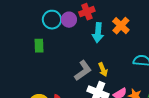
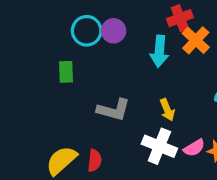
red cross: (87, 12) -> (180, 18), moved
gray L-shape: (83, 71) -> (114, 110), moved, turned 50

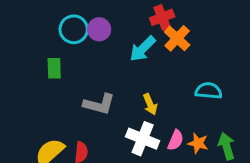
cyan arrow: (159, 51) -> (143, 49), turned 40
pink semicircle: (194, 148) -> (176, 140), turned -36

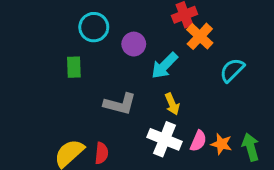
purple circle: (99, 29) -> (134, 44), moved
cyan arrow: (143, 49) -> (165, 66), moved
cyan semicircle: (209, 91) -> (232, 70), moved, turned -50

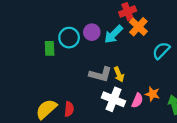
cyan circle: (94, 27) -> (69, 38), moved
cyan arrow: (165, 66) -> (113, 34), moved
gray L-shape: (120, 104) -> (100, 74), moved
orange star: (221, 144) -> (152, 94), moved

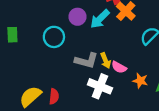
cyan circle: (69, 38) -> (54, 37), moved
green rectangle: (50, 48) -> (12, 35), moved
pink semicircle: (137, 100) -> (119, 67), moved, turned 96

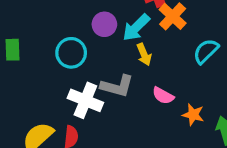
yellow arrow: (106, 60) -> (144, 54), moved
white cross: (100, 86) -> (85, 100), moved

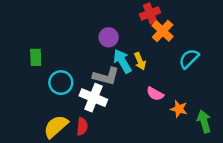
cyan arrow: (136, 27) -> (122, 61), moved, turned 105
cyan circle: (71, 53) -> (61, 83), moved
gray L-shape: (117, 86) -> (106, 76), moved

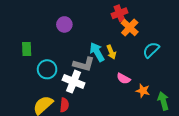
purple circle: (109, 37) -> (64, 24), moved

